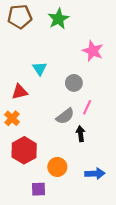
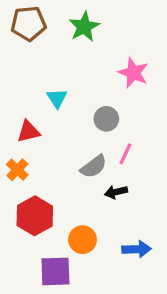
black arrow: (81, 134) -> (116, 192), turned -96
purple square: (39, 189) -> (55, 271), size x1.5

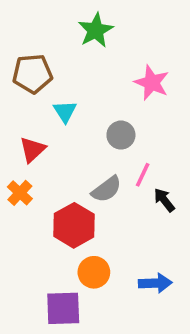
brown pentagon: (28, 23) -> (32, 74), moved
red triangle: (28, 132) -> (32, 149), turned -30
black arrow: (116, 192) -> (164, 200), moved, turned 65
red hexagon: (35, 216) -> (74, 225), moved

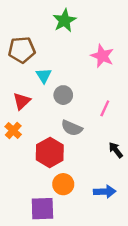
gray circle: (121, 135) -> (63, 95), moved
pink line: (143, 175) -> (105, 108), moved
gray semicircle: (107, 189) -> (72, 128), turned 60
black arrow: (164, 200) -> (116, 150), moved

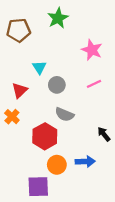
brown pentagon: (22, 50) -> (19, 30), moved
pink line: (105, 108) -> (94, 84), moved, turned 40
blue arrow: (105, 192) -> (85, 161), moved

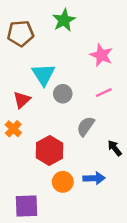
cyan triangle: (39, 67) -> (43, 74), size x1.5
gray semicircle: (64, 114) -> (86, 126), moved, turned 102
purple square: (38, 187) -> (27, 206), moved

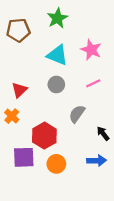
cyan triangle: (43, 74) -> (57, 55), moved, turned -35
blue arrow: (94, 178) -> (97, 161), moved
purple square: (27, 206) -> (24, 157), moved

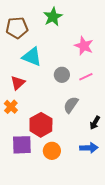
cyan triangle: (57, 55) -> (32, 57), moved
gray circle: (56, 85) -> (62, 75), moved
black arrow: (103, 133) -> (95, 123), turned -112

